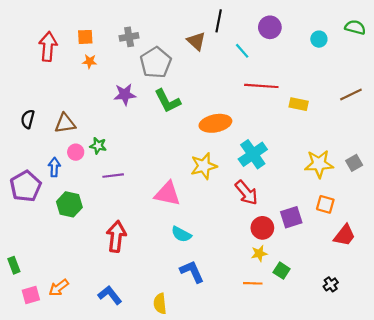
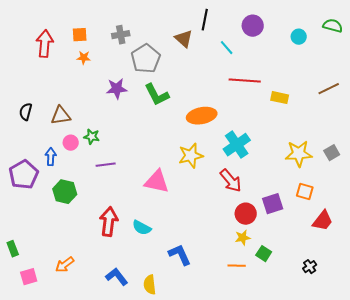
cyan semicircle: (181, 234) -> (142, 228), moved
orange arrow: (59, 288) -> (65, 265), moved
blue L-shape: (110, 295) -> (117, 277), moved

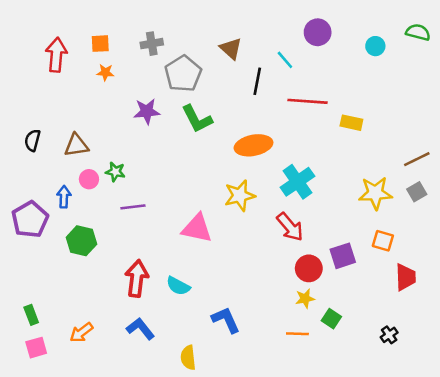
black line: (205, 20) -> (257, 81), moved
brown line: (329, 89) -> (417, 159), moved
red trapezoid: (323, 221) -> (405, 277), turned -40
green rectangle: (13, 249) -> (31, 315), moved
blue L-shape: (117, 277) -> (140, 329), moved

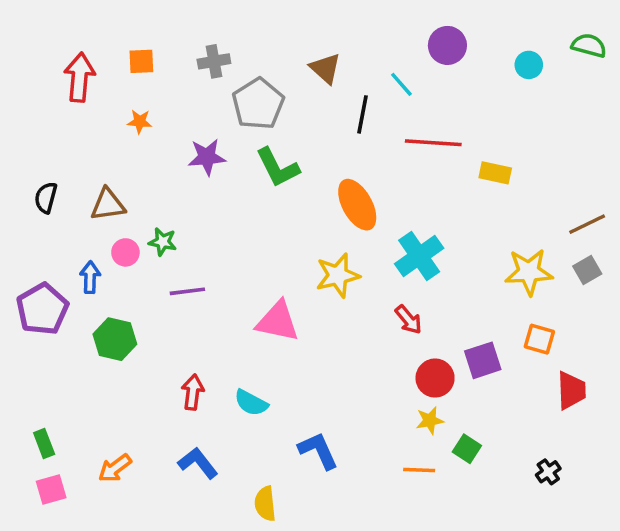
orange star: (105, 72) -> (140, 122), moved
orange ellipse: (254, 145) -> (357, 205), turned 72
red arrow: (290, 227) -> (408, 320), size x0.7
red arrow: (137, 278) -> (193, 392), size x0.7

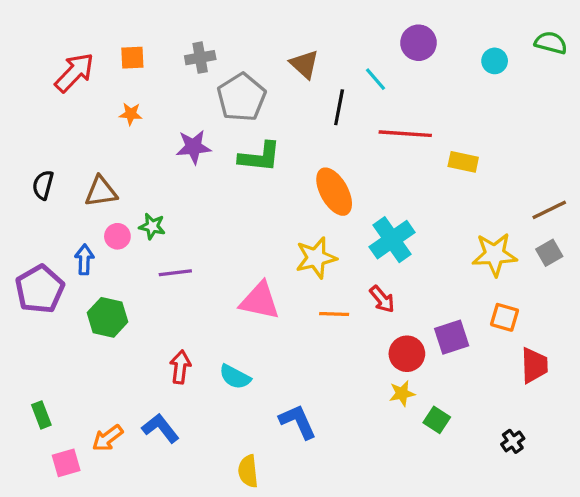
red arrow: (79, 77) -> (74, 73), turned 39
green L-shape: (278, 168) -> (260, 157), turned -57
blue L-shape: (198, 463) -> (160, 428), moved
orange line: (419, 470) -> (334, 314), moved
pink square: (51, 489) -> (66, 463), moved

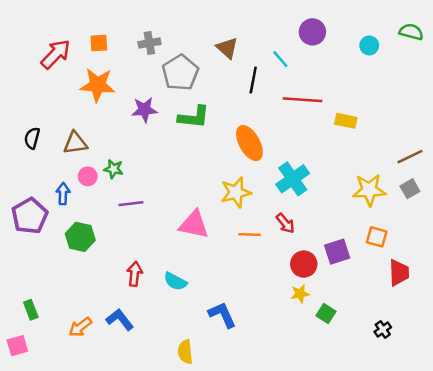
orange star: (131, 114) -> (98, 85), size x2.0
pink square: (66, 463) -> (17, 346), moved

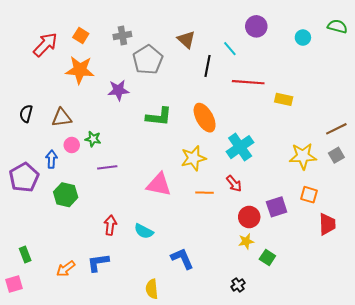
orange square: (99, 43) -> (81, 35), turned 35
green L-shape: (194, 117) -> (159, 117), moved
blue L-shape: (120, 320) -> (98, 263), turned -60
black cross: (383, 330) -> (238, 285), moved

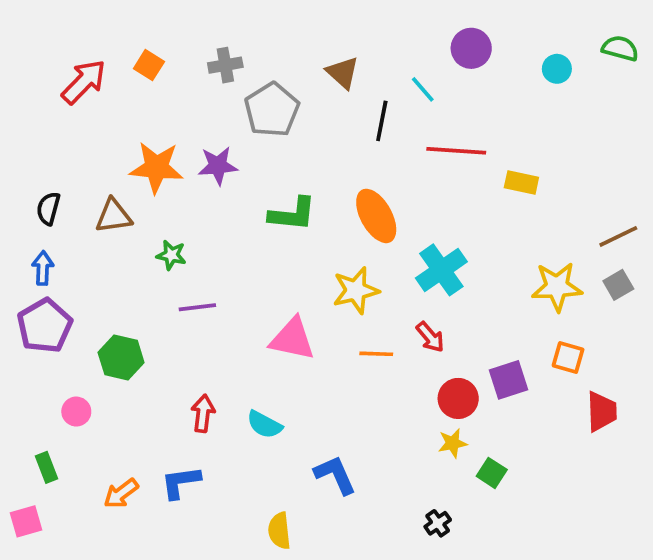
orange star: (80, 70) -> (156, 168), moved
pink circle: (72, 145) -> (76, 412), moved
blue arrow: (51, 159) -> (43, 268), moved

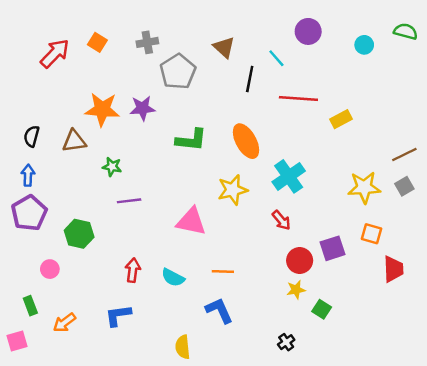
yellow rectangle: (521, 182) -> (341, 119), turned -40
orange line: (376, 354) -> (223, 271), moved
orange arrow: (121, 493) -> (64, 323), moved

